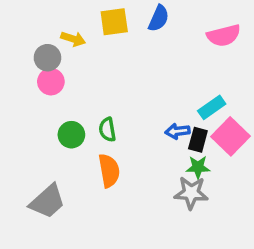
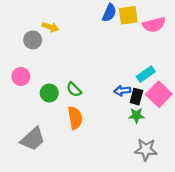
yellow square: (114, 22) -> (128, 15), moved
pink circle: (51, 82) -> (21, 77), moved
green semicircle: (107, 130) -> (74, 89), turned -35
gray star: (191, 193) -> (146, 150), moved

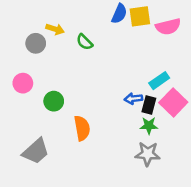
green semicircle: (74, 89) -> (85, 42), moved
gray star: (146, 150) -> (148, 154), moved

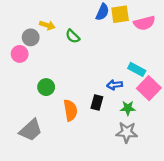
cyan rectangle: (159, 81) -> (137, 69), turned 63
pink circle: (23, 83) -> (20, 54), moved
black rectangle: (149, 105) -> (97, 103), moved

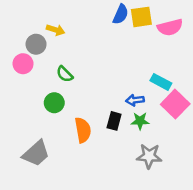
green semicircle: (73, 36) -> (65, 74), moved
green star: (128, 108) -> (140, 121), moved

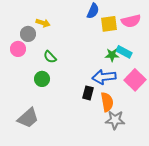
yellow square: (141, 17) -> (109, 24), moved
cyan rectangle: (161, 82) -> (124, 52), moved
blue arrow: (135, 100) -> (104, 77), size x1.6
green star: (140, 121) -> (112, 55), moved
orange semicircle: (83, 130) -> (107, 102), moved

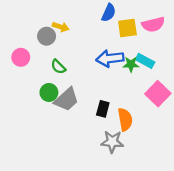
yellow arrow: (43, 23) -> (61, 27), moved
gray circle: (28, 34) -> (47, 36), moved
blue arrow: (104, 77) -> (110, 58), moved
gray trapezoid: (28, 118) -> (66, 100), moved
gray star: (115, 120) -> (112, 142), moved

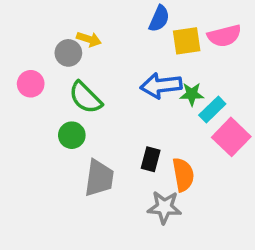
cyan rectangle: (145, 61) -> (212, 109), moved, turned -72
green semicircle: (58, 67) -> (86, 97), size x1.5
gray trapezoid: (66, 100) -> (99, 178), moved, turned -40

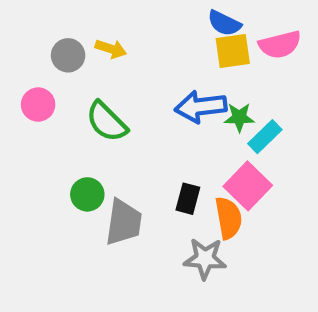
blue semicircle: (159, 19) -> (224, 23), moved, turned 92
gray circle: (68, 53) -> (68, 55), moved
green circle: (72, 135) -> (87, 194), moved
pink square: (231, 137) -> (248, 186), moved

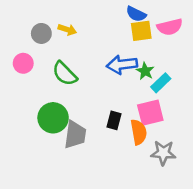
green star: (239, 117) -> (145, 71), turned 30
pink square: (248, 186) -> (150, 113), turned 32
green circle: (87, 194) -> (53, 118), size x1.5
gray star: (205, 259) -> (163, 153), moved

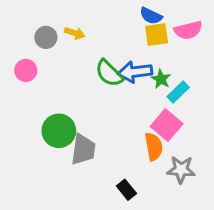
green semicircle: (65, 74) -> (109, 73), moved
pink square: (150, 113) -> (167, 125), turned -36
black rectangle: (114, 120) -> (126, 190), moved, turned -54

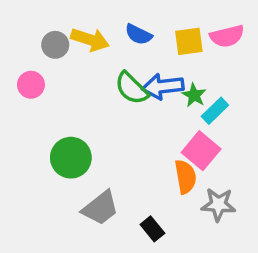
blue semicircle: (151, 16) -> (139, 34), moved
yellow arrow: (75, 33) -> (90, 40), size x1.5
gray trapezoid: (83, 149) -> (100, 208), moved, turned 44

